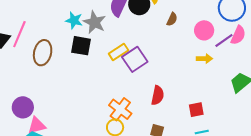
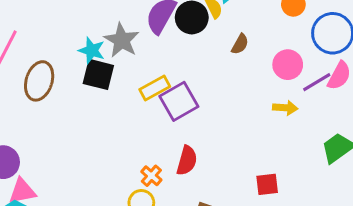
cyan star: (74, 20) -> (92, 50), moved
red semicircle: (158, 95) -> (187, 161), moved
orange cross: (120, 109) -> (151, 176), size x0.6

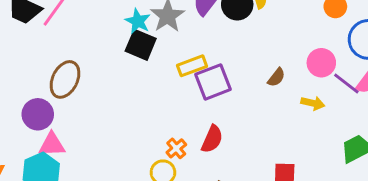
brown semicircle: (240, 44) -> (276, 77), moved
brown ellipse: (39, 81) -> (65, 79), moved
purple line: (317, 82) -> (346, 83), turned 60

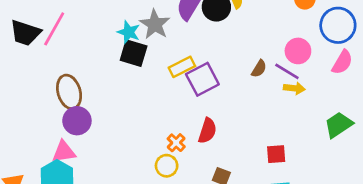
brown ellipse: (65, 79) -> (69, 92), turned -36
purple line: (346, 83) -> (287, 71), moved
purple circle: (38, 114) -> (77, 121), moved

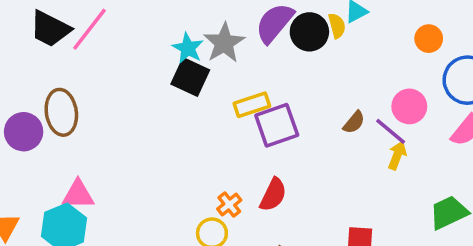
yellow arrow: (294, 88) -> (397, 155), turned -84
brown ellipse: (69, 92) -> (61, 112), moved
purple circle: (77, 121) -> (24, 132), moved

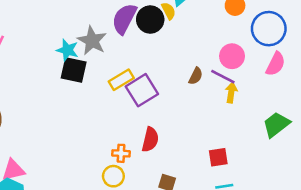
orange cross: (229, 205) -> (121, 153), turned -36

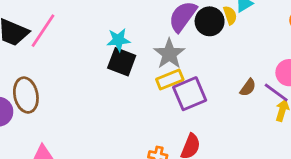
gray star: (92, 41) -> (169, 54), moved
cyan star: (67, 50) -> (118, 40), turned -30

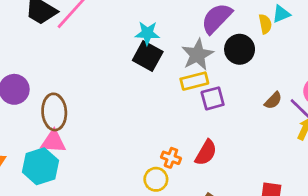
black circle: (210, 21) -> (240, 49), moved
purple square: (190, 94) -> (213, 98), size x0.7
brown ellipse: (26, 95) -> (54, 112), moved

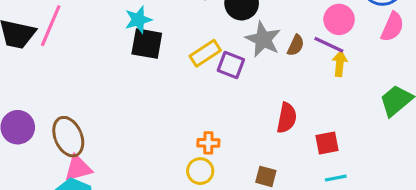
gray star: (197, 55) -> (263, 39), moved
purple square: (213, 98) -> (231, 65), turned -35
red semicircle: (206, 153) -> (287, 118), moved

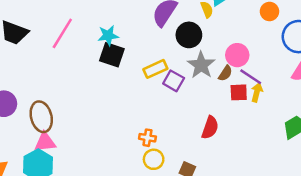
pink circle: (339, 19) -> (237, 55), moved
pink line: (51, 26) -> (62, 33), moved
red square: (327, 143) -> (239, 92), moved
yellow circle: (200, 171) -> (154, 159), moved

